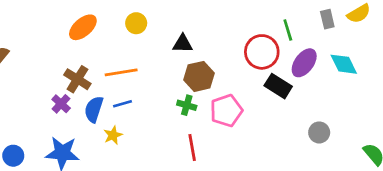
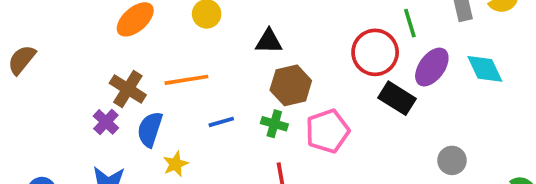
blue line: (123, 104) -> (221, 122), moved

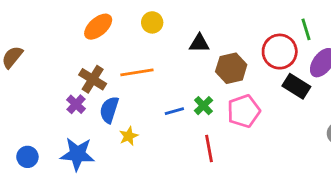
brown hexagon: (291, 85) -> (231, 68), moved
blue line: (221, 122) -> (174, 111), moved
green cross: (274, 124) -> (203, 106), turned 30

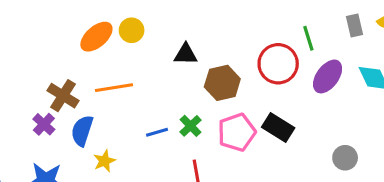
orange ellipse: (98, 27) -> (96, 37), moved
black rectangle: (296, 86) -> (278, 127), moved

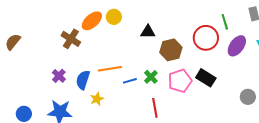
orange line: (114, 88) -> (110, 69), moved
brown cross: (63, 96) -> (71, 39), moved

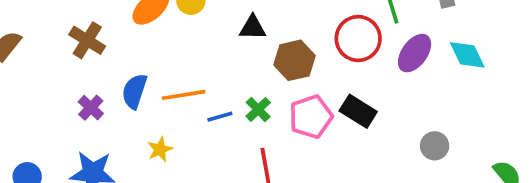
brown cross: (71, 39) -> (87, 40), moved
blue semicircle: (83, 80) -> (134, 91), moved

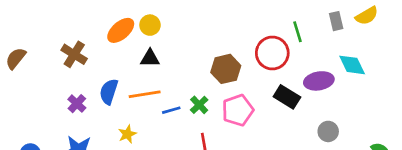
black triangle: (253, 28) -> (150, 58), moved
purple ellipse: (415, 53) -> (319, 81), moved, turned 44
black rectangle: (358, 111) -> (287, 97), moved

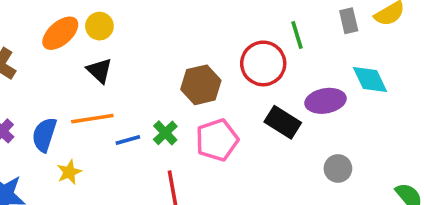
black triangle: (150, 58) -> (99, 71), turned 42
blue semicircle: (109, 92) -> (44, 135), moved

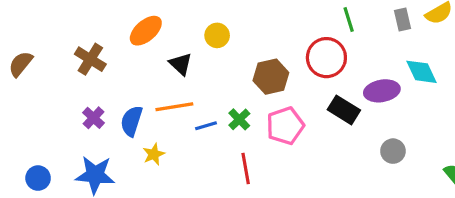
yellow circle: (99, 26) -> (217, 35), moved
green line: (297, 35) -> (349, 20), moved

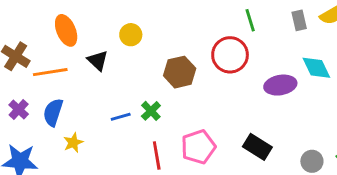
orange ellipse: (146, 31) -> (66, 30), turned -72
orange line: (174, 107) -> (50, 72), moved
black rectangle: (344, 110) -> (257, 147), moved
pink pentagon: (285, 126) -> (198, 147), moved
gray circle: (393, 151) -> (312, 161), moved

